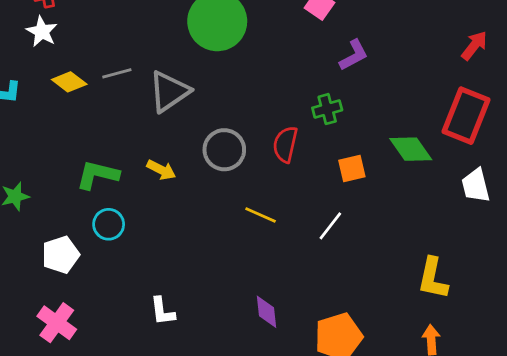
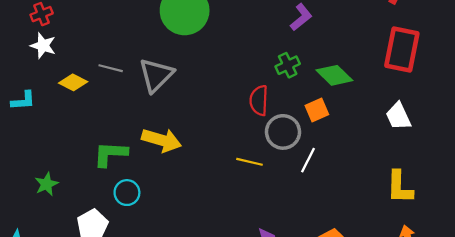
gray line: (117, 73) -> (111, 68), turned 40
green diamond: (411, 149) -> (334, 75), moved
gray circle: (224, 150) -> (283, 132), moved
yellow arrow: (161, 170) -> (162, 140), size x1.6
white trapezoid: (476, 186) -> (398, 116), moved

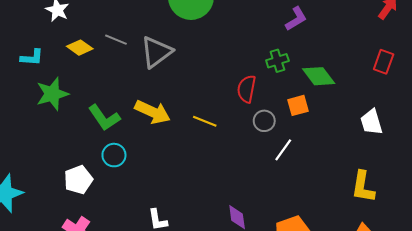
red rectangle: (402, 49) -> (384, 62), size x0.6
gray circle: (283, 132) -> (264, 121), size x0.7
green L-shape: (110, 154) -> (104, 118), turned -136
yellow line: (249, 162) -> (205, 121), moved
green star: (46, 184) -> (52, 94), moved, size x1.5

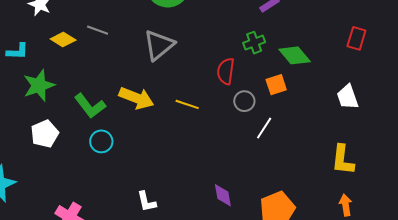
gray triangle: (156, 52) -> (159, 45), moved
white pentagon: (78, 180) -> (45, 134), moved

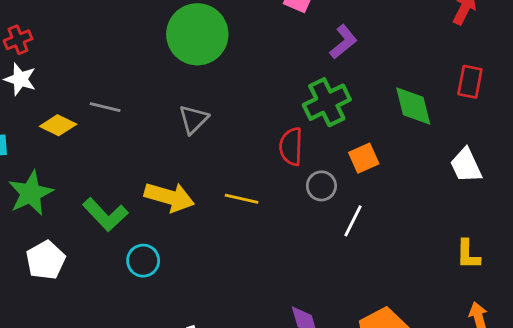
green cross: (254, 43) -> (327, 102), size x1.5
gray triangle: (159, 45) -> (193, 119), size x0.7
green diamond: (295, 55) -> (413, 106), moved, turned 32
cyan circle: (101, 141) -> (143, 261), moved
yellow L-shape: (343, 160) -> (468, 254), size x0.7

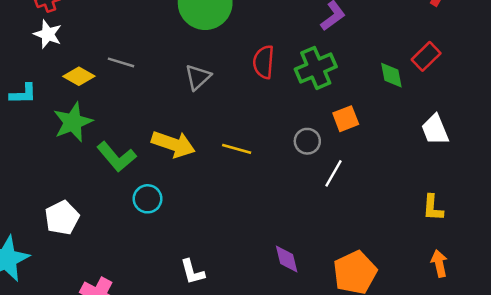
red rectangle: (470, 82) -> (426, 56), moved, turned 32
green diamond: (413, 106) -> (391, 75), size x0.7
red semicircle: (291, 147) -> (264, 62), moved
green star: (31, 193) -> (73, 122), moved
white pentagon: (46, 260) -> (62, 218), moved

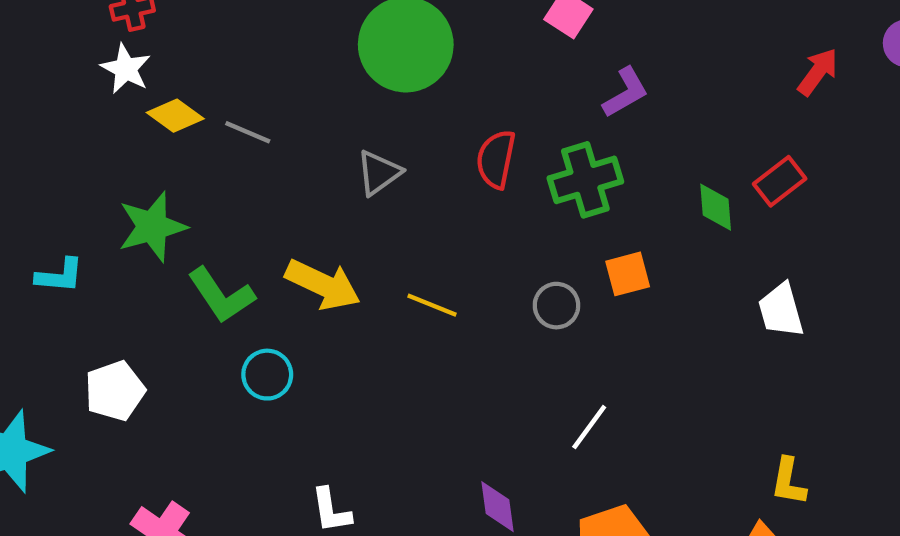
yellow diamond: (79, 76) -> (175, 116), moved
cyan L-shape: (23, 94) -> (60, 276), moved
white line: (333, 173) -> (589, 427), moved
yellow L-shape: (433, 208) -> (789, 481), moved

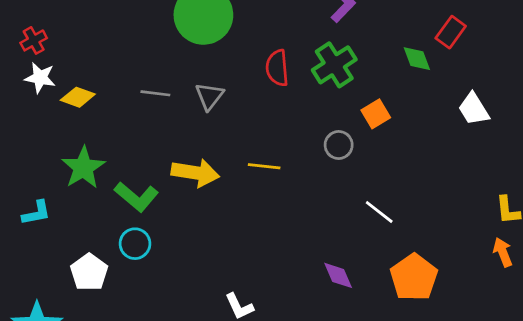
gray line: (248, 132) -> (155, 93), moved
cyan circle: (267, 375) -> (135, 244), moved
white line: (589, 427) -> (379, 212), turned -72

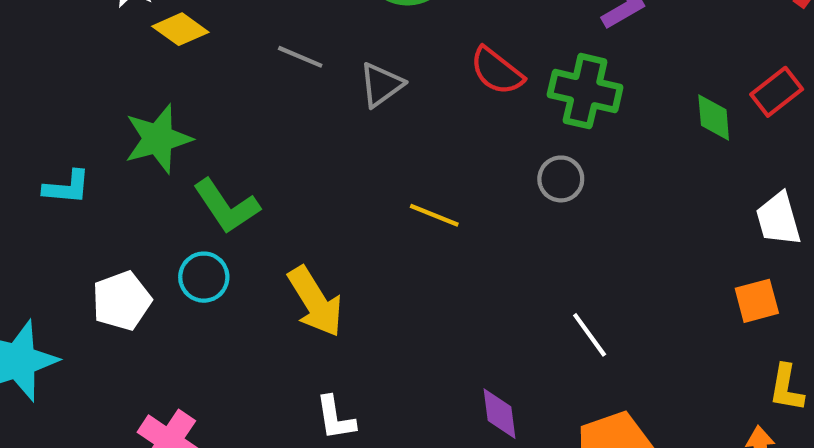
green cross: (334, 65) -> (585, 91), turned 30
red semicircle: (277, 68) -> (497, 71), turned -63
orange square: (376, 114) -> (757, 301), moved
gray circle: (339, 145) -> (561, 179), moved
yellow arrow: (195, 173) -> (315, 302), moved, turned 33

